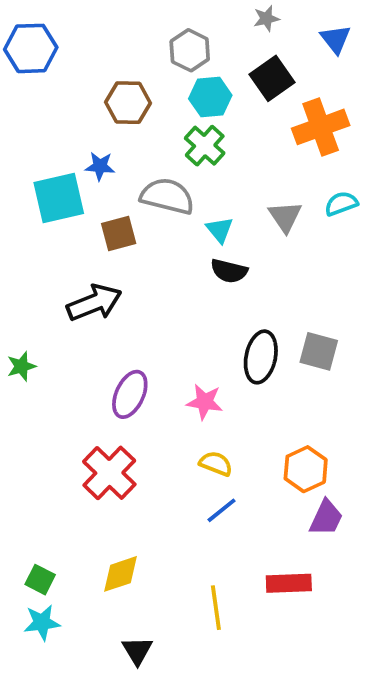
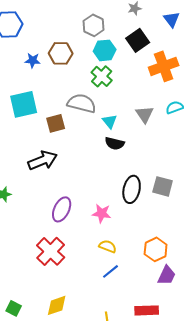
blue star: (100, 166) -> (33, 60), moved

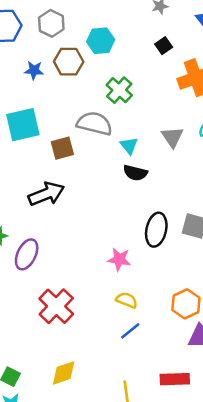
gray hexagon: (94, 25) -> (51, 23), moved
black square: (138, 40) -> (164, 46), size x0.6
cyan hexagon: (105, 50) -> (101, 41), moved
purple ellipse: (62, 209) -> (27, 254), moved

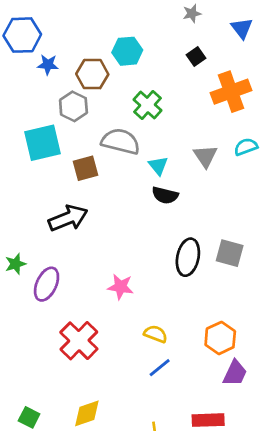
gray hexagon: (51, 23) -> (73, 106), moved
blue star: (34, 70) -> (48, 65), moved
pink star: (119, 259) -> (121, 287), moved

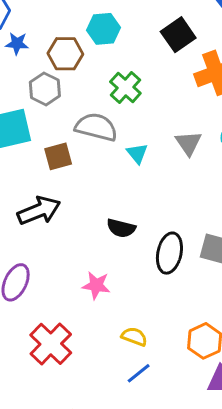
black square: (196, 57) -> (178, 35), size x1.6
black semicircle: (165, 195) -> (121, 228), moved

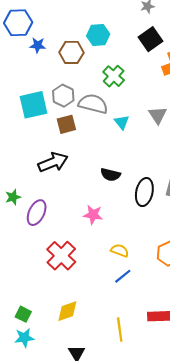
gray hexagon: (45, 89) -> (63, 96), moved

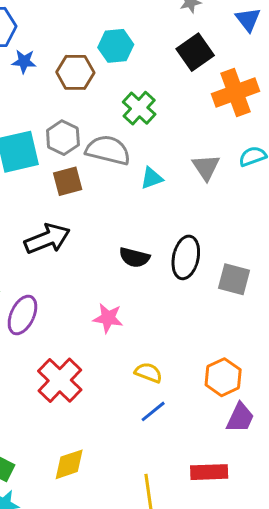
cyan triangle: (122, 122) -> (152, 178), turned 49
black ellipse: (144, 192) -> (186, 257), moved

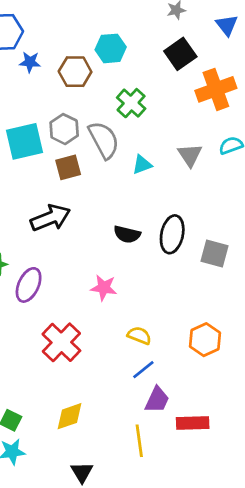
gray semicircle: (108, 150) -> (104, 140), turned 48
purple trapezoid: (240, 418) -> (157, 400), moved

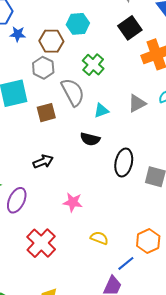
gray hexagon: (64, 129) -> (43, 68), moved
gray triangle: (190, 155) -> (137, 103), turned 36
black arrow: (50, 218) -> (43, 161), moved, size x0.7
black semicircle: (127, 234) -> (90, 139), moved
blue line: (143, 370) -> (126, 263), moved

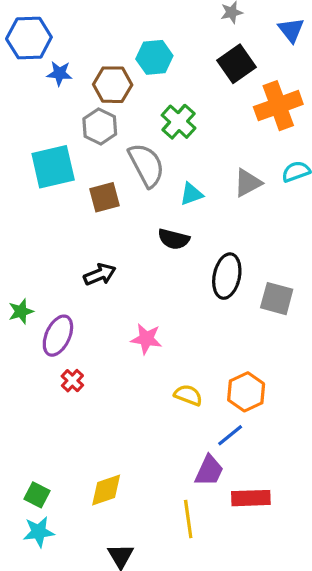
orange hexagon: (148, 241) -> (246, 392), moved
red cross: (41, 243) -> (72, 381), moved, size x0.5

